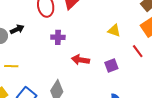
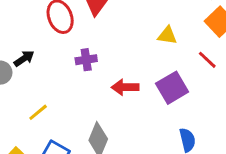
purple square: (111, 65) -> (172, 88), size x1.5
yellow line: (11, 66) -> (38, 112), moved, turned -32

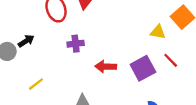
yellow triangle: (167, 36) -> (158, 32), moved
red line: (207, 60) -> (171, 60), moved

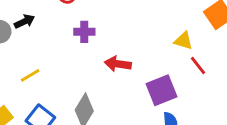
yellow triangle: (158, 32) -> (183, 41), moved
purple square: (143, 68) -> (162, 90), moved

